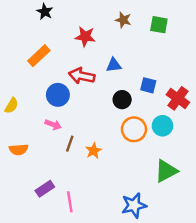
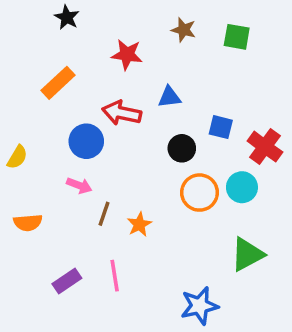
pink line: (70, 202) -> (115, 276), moved

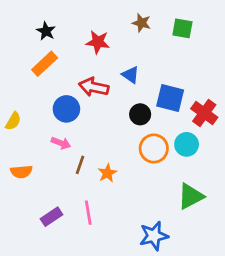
black star: (67, 17) -> (46, 31), moved
blue triangle: (169, 97) -> (131, 75), turned 42
blue square: (221, 127) -> (170, 98), size x1.5

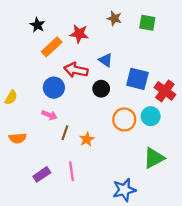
orange rectangle: (45, 64) -> (52, 47), moved
black circle: (140, 114) -> (101, 89), moved

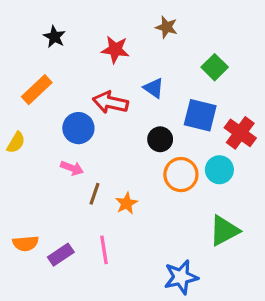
green square: (147, 23) -> (215, 67), moved, turned 35
orange rectangle: (52, 47) -> (37, 90), moved
black circle: (101, 89) -> (160, 139), moved
orange semicircle: (18, 138) -> (26, 243), moved

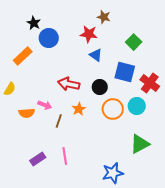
red star: (115, 50) -> (89, 34), moved
red arrow: (110, 102) -> (69, 84), moved
blue circle: (78, 128) -> (49, 38), moved
orange star: (126, 203) -> (79, 109), moved
orange semicircle: (26, 243) -> (27, 113), moved

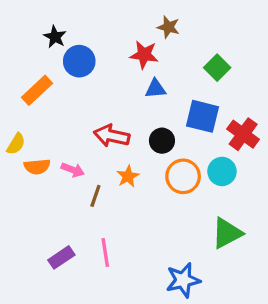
blue triangle: (96, 55) -> (155, 89), turned -40
orange semicircle: (27, 113) -> (37, 167), moved

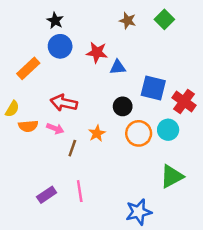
black star: (55, 37) -> (55, 21), moved
red star: (144, 55) -> (97, 52), moved
green square: (217, 68) -> (164, 19), moved
red arrow: (112, 136) -> (64, 103), moved

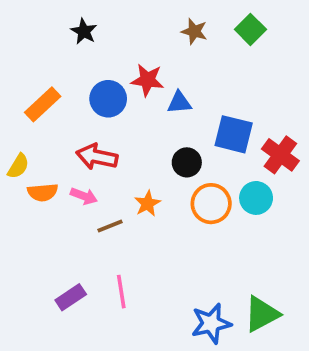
blue circle: (60, 46) -> (108, 99), moved
brown line: (72, 148) -> (110, 226), turned 49
green triangle: (172, 176) -> (262, 314), moved

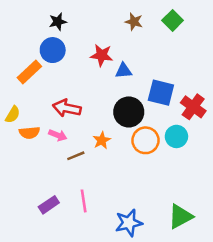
black star: (84, 31) -> (58, 22), turned 30
blue circle: (108, 99) -> (53, 50), moved
black circle: (187, 162) -> (129, 112), size x1.5
blue star: (211, 323) -> (129, 223), moved

